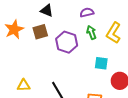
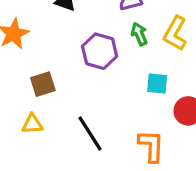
brown square: (40, 32) -> (43, 84), moved

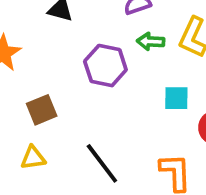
green arrow: (139, 34) -> (151, 41), turned -60

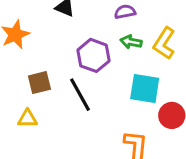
cyan square: (176, 98) -> (145, 88), size x1.5
black line: (102, 163) -> (80, 95), moved

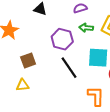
black line: (80, 95) -> (69, 68), moved

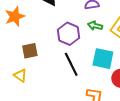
yellow triangle: (22, 85) -> (20, 75), turned 32

